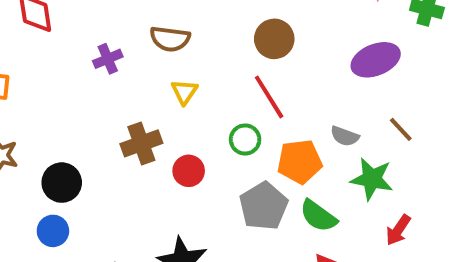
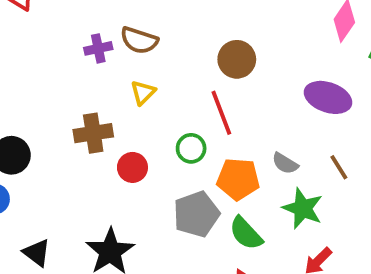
purple cross: (108, 59) -> (98, 48), moved
purple ellipse: (376, 60) -> (328, 97), turned 30

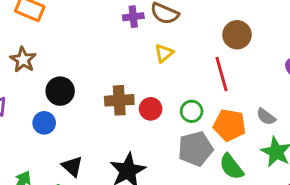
brown cross: (93, 133) -> (119, 100), moved
green circle: (191, 148) -> (192, 111), moved

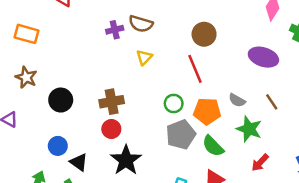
red circle: (151, 109) -> (111, 129), moved
blue circle: (44, 123) -> (58, 146), moved

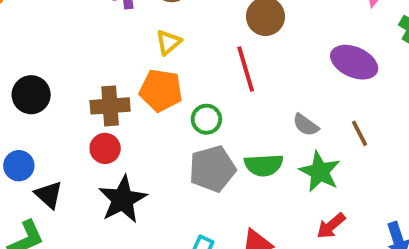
orange pentagon: (207, 111) -> (161, 90), moved
green semicircle: (213, 146) -> (264, 165), moved, turned -55

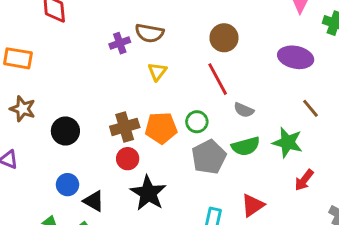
orange pentagon: (161, 90) -> (161, 128), moved
gray semicircle: (306, 125) -> (244, 110), moved

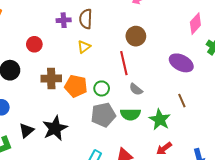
brown semicircle: (149, 33) -> (86, 19), turned 66
red circle: (128, 159) -> (34, 44), moved
black triangle: (94, 201) -> (26, 130), moved, turned 35

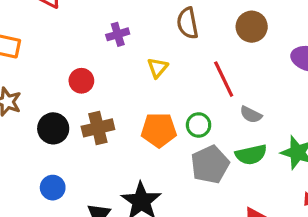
brown semicircle: (86, 19) -> (188, 23), moved
brown circle: (136, 36) -> (252, 27), moved
brown cross: (51, 79) -> (98, 128), moved

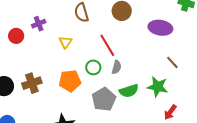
red circle: (81, 81) -> (16, 36), moved
gray semicircle: (251, 115) -> (116, 67), moved, turned -96
green circle: (199, 125) -> (93, 67), moved

